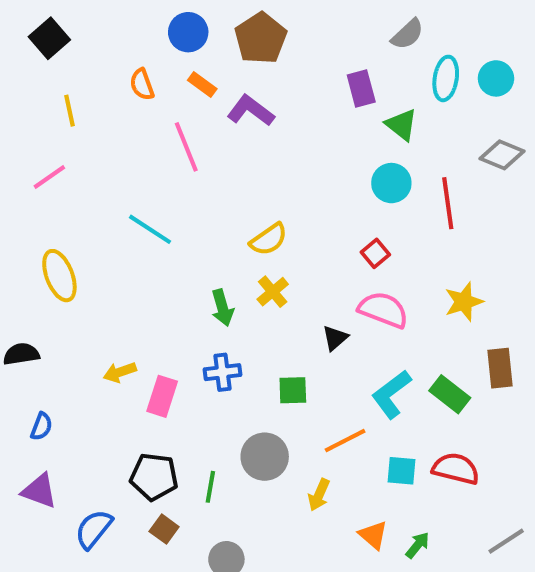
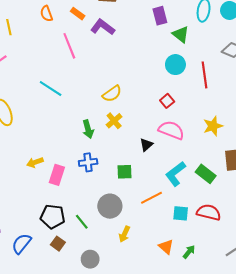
green line: (210, 487) -> (82, 222), turned -49
yellow arrow: (319, 495) -> (124, 234), moved

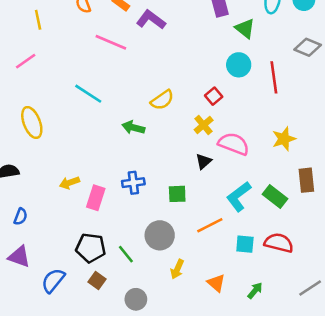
pink line: (69, 46) -> (111, 42), turned -45
red square: (167, 101) -> (214, 96), moved
yellow cross: (114, 121) -> (204, 125), moved
green arrow: (88, 129) -> (133, 128), moved, turned 120
orange triangle: (166, 247) -> (216, 283), moved

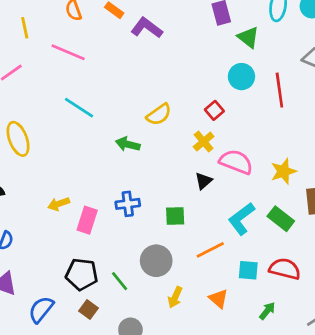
pink line: (111, 42) -> (68, 52), moved
yellow star: (284, 139) -> (283, 171), moved
orange triangle: (216, 283) -> (218, 299), moved
green arrow: (255, 291) -> (267, 311), moved

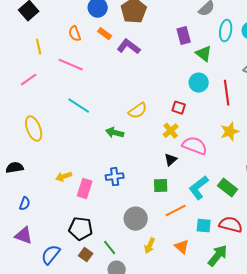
red square: (214, 110) -> (179, 108), turned -32
yellow star: (283, 171) -> (230, 132), moved
green square: (175, 216) -> (161, 186), moved
green line: (120, 281) -> (110, 248), moved
green arrow: (267, 311) -> (218, 256), size x1.6

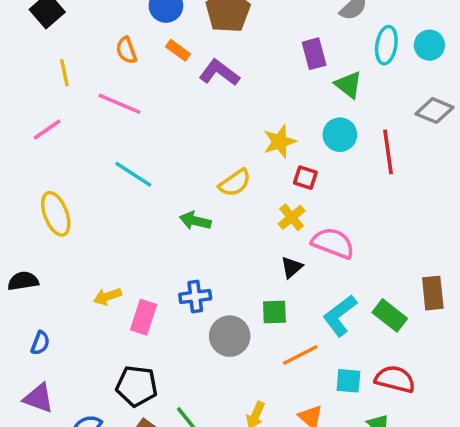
yellow star: (230, 132) -> (280, 142), moved
gray circle: (136, 219) -> (230, 336), moved

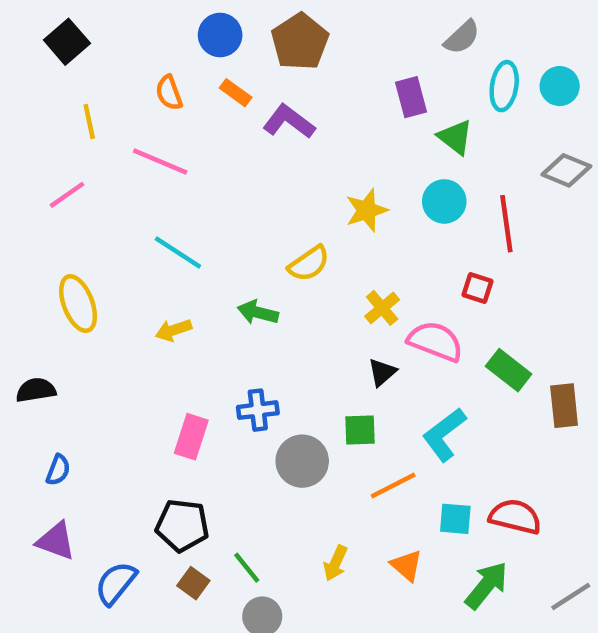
red square: (305, 178) -> (478, 288), moved
yellow arrow: (107, 297) -> (173, 330), moved
green rectangle: (390, 315) -> (509, 370), moved

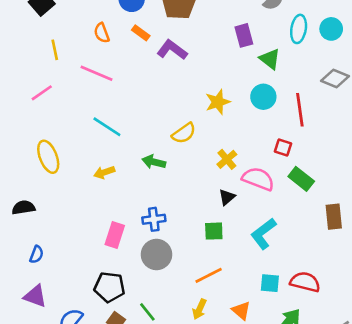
green rectangle: (509, 370) -> (301, 179), moved
gray circle: (302, 461) -> (156, 255), moved
orange line: (393, 486) -> (209, 275), moved

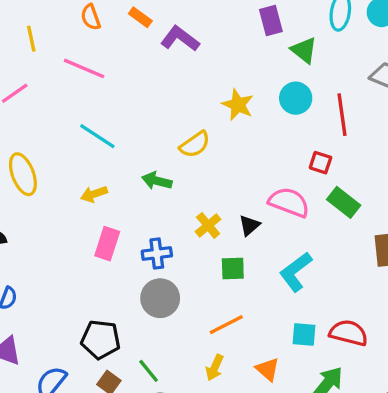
yellow star: (218, 102) -> (238, 105), turned -30
yellow cross: (227, 159) -> (208, 225), moved
pink rectangle: (115, 235) -> (107, 244), moved

